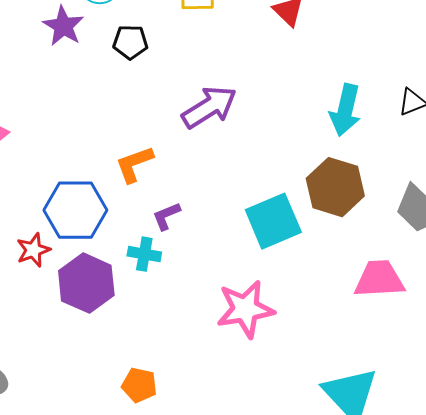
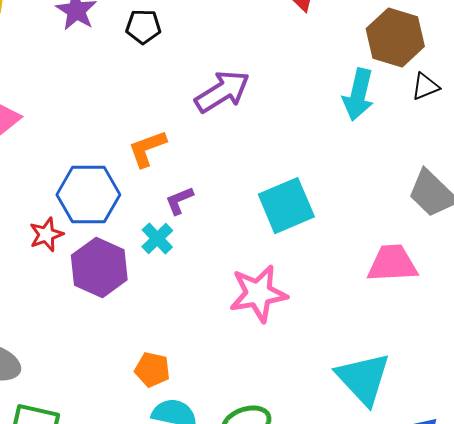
brown hexagon: (335, 187) -> (395, 38), moved
cyan cross: (144, 254) -> (157, 239), turned 36

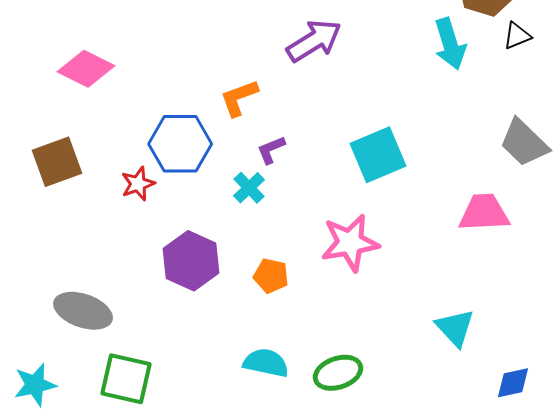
cyan arrow: (358, 95) -> (450, 44), turned -30
purple hexagon: (99, 268) -> (191, 261), moved
orange pentagon: (152, 370) -> (271, 276), moved
cyan triangle: (363, 379) -> (455, 328), size x0.7

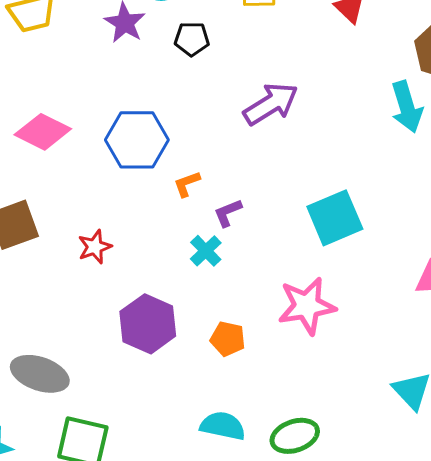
orange L-shape: (239, 98) -> (187, 184), moved, size x0.7
blue hexagon: (180, 144) -> (137, 140), moved

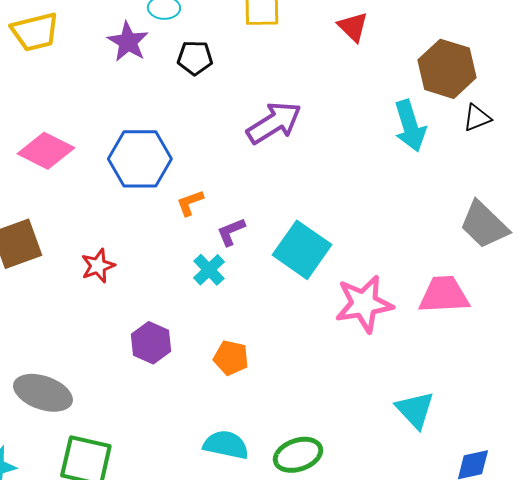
cyan square: (335, 218) -> (302, 250), moved, turned -32
pink star: (307, 306) -> (364, 304), moved
purple hexagon: (148, 324) -> (151, 343), size x0.7

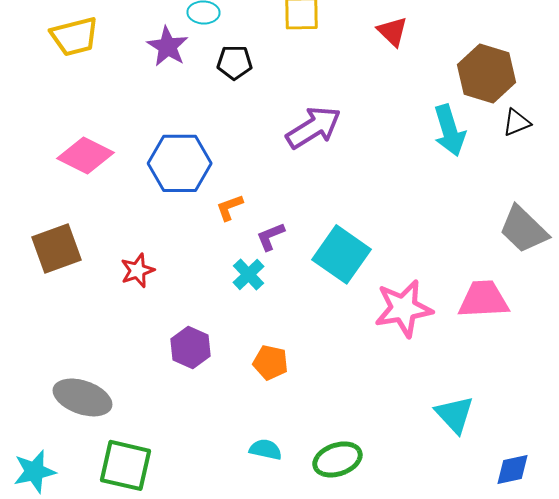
cyan semicircle: (226, 445) -> (266, 449), size x0.7

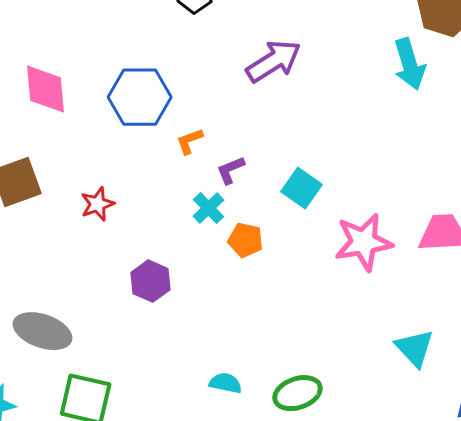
pink diamond: (86, 155) -> (46, 89), turned 58
cyan square: (342, 254) -> (302, 188), size x0.7
orange pentagon: (270, 362) -> (246, 240), moved

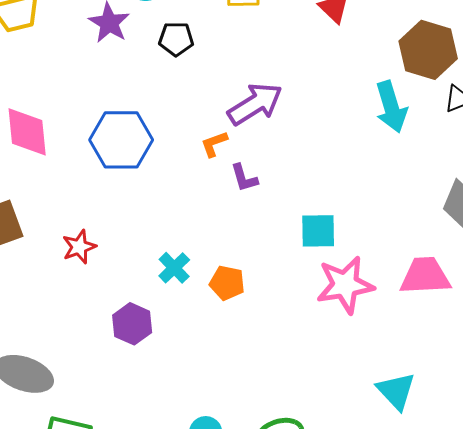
orange L-shape: (190, 141) -> (214, 144), moved
purple L-shape: (231, 170) -> (244, 178), moved, turned -84
cyan square: (302, 188) -> (318, 231), moved, turned -36
cyan cross: (209, 208) -> (174, 268), moved

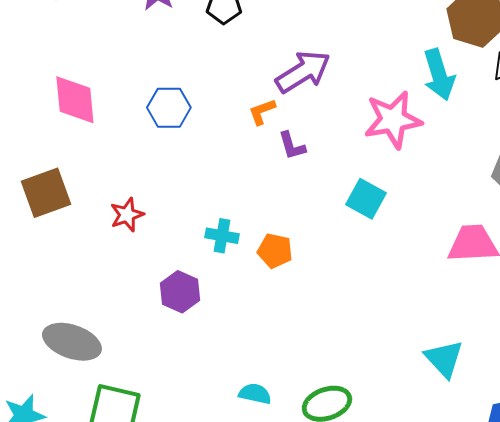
blue hexagon: (121, 140) -> (169, 108), size x0.7
cyan square: (318, 231) -> (366, 199), turned 30
cyan cross: (174, 268) -> (222, 236), turned -36
pink star: (345, 285) -> (393, 120), moved

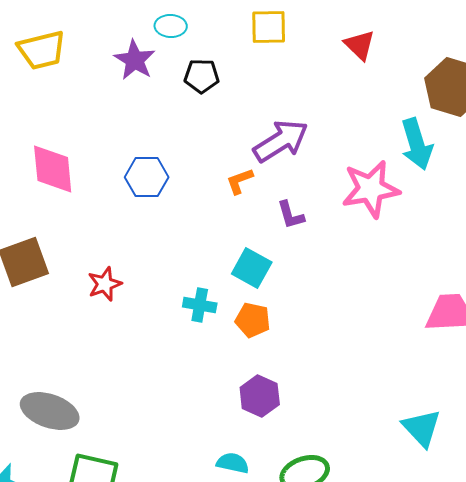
purple L-shape: (292, 146) -> (291, 215), moved
cyan square: (366, 199) -> (252, 268), moved
purple hexagon: (180, 292) -> (260, 396), moved

